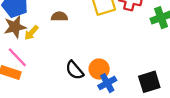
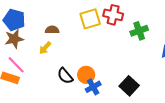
yellow arrow: (31, 33) -> (45, 48), moved
black square: (149, 82) -> (129, 86), turned -30

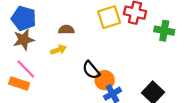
green cross: (139, 31) -> (164, 31), turned 30
yellow arrow: (45, 48) -> (58, 50), turned -152
black semicircle: (65, 76) -> (91, 70), moved

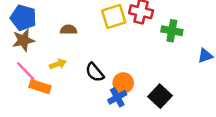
yellow arrow: (58, 50) -> (58, 64), moved
orange circle: (105, 80) -> (123, 83), moved
orange rectangle: (19, 84) -> (40, 87), moved

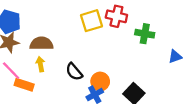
brown semicircle: (69, 30) -> (41, 43), moved, size x1.5
yellow arrow: (58, 64) -> (40, 64), turned -80

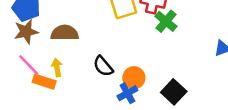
green cross: (145, 34) -> (166, 21), moved, turned 30
yellow arrow: (40, 64) -> (57, 68), moved

